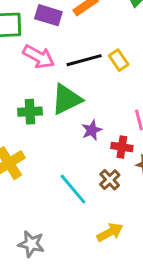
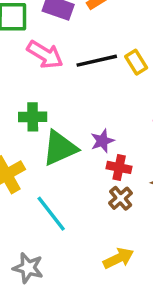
green triangle: (66, 99) -> (60, 148), moved
red cross: (122, 147) -> (119, 167), moved
cyan line: (73, 189) -> (51, 214), moved

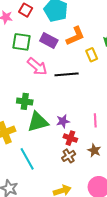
yellow rectangle: (136, 62) -> (92, 55), moved

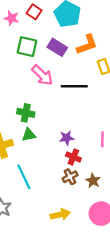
green triangle: (38, 122) -> (29, 135), moved, size x0.6
brown star: (94, 150) -> (93, 181), moved

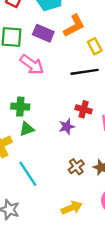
black line: (74, 86) -> (85, 72), moved
red cross: (73, 157) -> (84, 109), moved

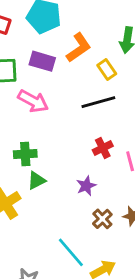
red cross: (84, 109) -> (103, 148), turned -35
purple star: (67, 127) -> (86, 186), moved
cyan line: (28, 174) -> (71, 252), moved

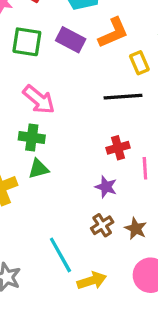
pink arrow: (33, 101) -> (39, 99), moved
purple star: (86, 186) -> (106, 187), moved, turned 30

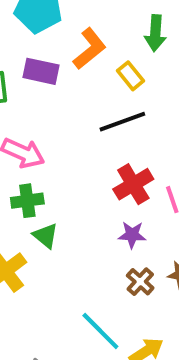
red cross: (118, 148) -> (133, 184), size x1.4
green triangle: (38, 169) -> (46, 236), turned -50

